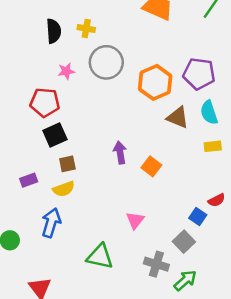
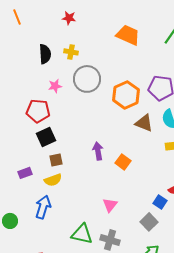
gray cross: (156, 264) -> (110, 240), moved

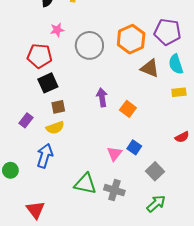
gray circle: (87, 79) -> (89, 45), moved
purple rectangle: (25, 173) -> (26, 120), turned -32
blue square: (160, 202) -> (134, 147), moved

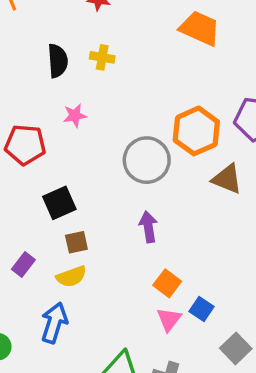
gray circle: (89, 45) -> (147, 160), moved
red pentagon: (40, 56) -> (25, 145), moved
orange square: (128, 109) -> (167, 283), moved

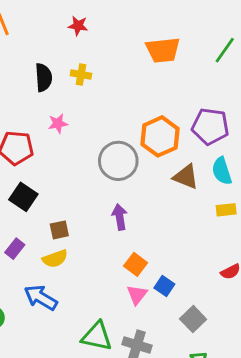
orange trapezoid: (200, 28) -> (163, 50), turned 150
black square: (59, 203) -> (23, 197), moved, turned -32
blue arrow: (54, 323) -> (41, 298), turned -76

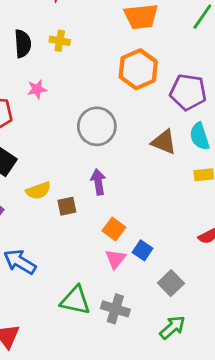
orange hexagon: (160, 136) -> (138, 69), moved
brown square: (59, 230) -> (67, 206), moved
yellow semicircle: (55, 259) -> (38, 191), moved

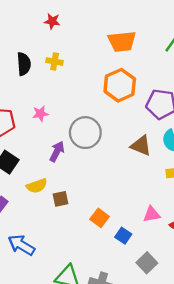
pink star: (37, 89) -> (40, 114), moved
purple arrow: (98, 182) -> (57, 152), moved, turned 36
pink triangle: (115, 259) -> (152, 214), moved, turned 42

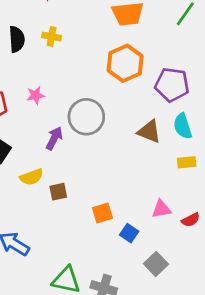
orange square: (100, 218) -> (102, 213), turned 36

